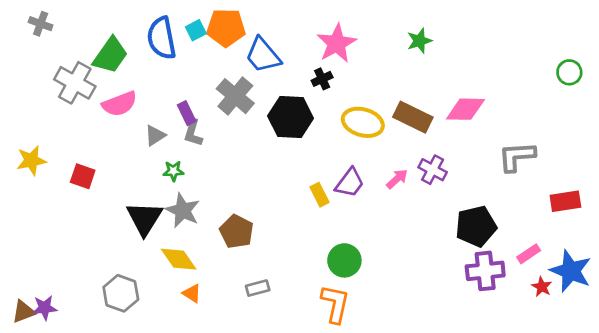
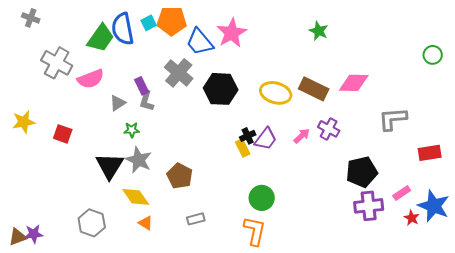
green star: (419, 41) -> (319, 31), turned -30
pink star: (337, 43) -> (232, 33), moved
green trapezoid: (110, 55) -> (101, 38), moved
black cross: (322, 79) -> (248, 136), moved

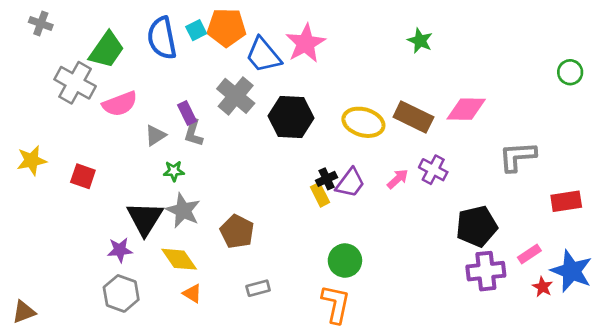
green trapezoid: (101, 38) -> (107, 50), moved
purple star: (34, 234) -> (120, 250), moved

